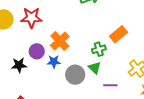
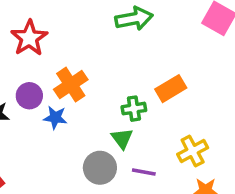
red star: (31, 18) -> (29, 38), turned 30
gray circle: (75, 75) -> (100, 168), moved

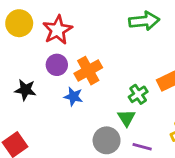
purple circle: (29, 96) -> (57, 65), moved
green cross: (134, 109) -> (138, 94), turned -30

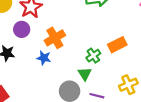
purple circle: (57, 65) -> (22, 29), moved

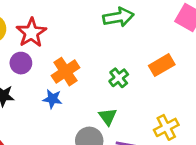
orange rectangle: (117, 45) -> (162, 65), moved
green cross: (93, 56) -> (119, 78), moved

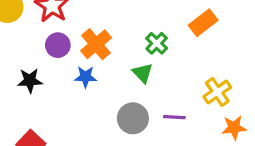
purple circle: (21, 63) -> (58, 45), moved
green triangle: (108, 117) -> (143, 73), moved

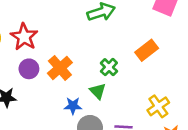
blue star: (85, 77) -> (73, 106), moved

